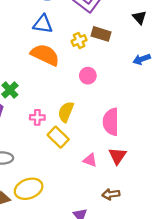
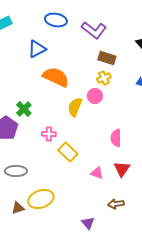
blue triangle: (43, 24) -> (37, 49), moved, turned -36
yellow cross: (79, 41) -> (104, 78), moved
yellow semicircle: (66, 112) -> (75, 107), moved
pink semicircle: (111, 122) -> (116, 138), size x0.7

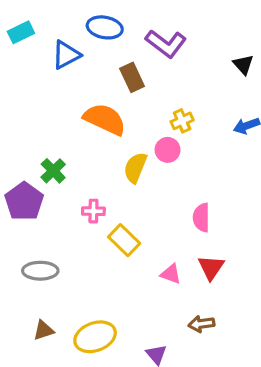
blue triangle: (37, 49) -> (66, 55), moved
brown rectangle: (107, 58) -> (132, 77), moved, turned 48
yellow ellipse: (41, 199) -> (95, 337), moved

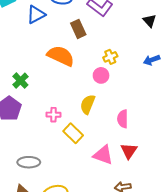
yellow semicircle: (135, 168) -> (88, 104), moved
green cross: (53, 171) -> (20, 81), moved
gray ellipse: (40, 271) -> (29, 162), moved
pink triangle: (171, 274) -> (103, 155), size x1.5

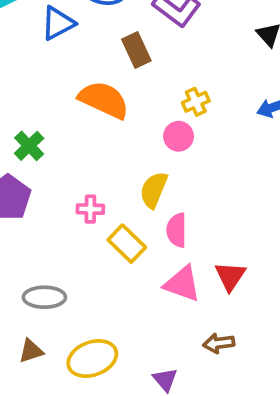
pink semicircle: (123, 119) -> (177, 230), moved

